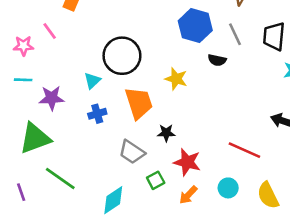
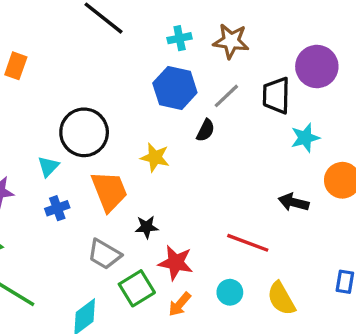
gray line: (235, 34) -> (226, 96), turned 75
black semicircle: (217, 60) -> (206, 130), turned -72
green square: (156, 180) -> (137, 288), size x1.5

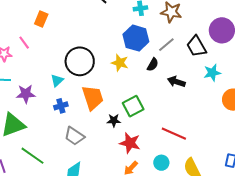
black trapezoid: (276, 95) -> (196, 46), turned -35
yellow star: (155, 157) -> (120, 63), moved
black arrow: (294, 202) -> (176, 82), moved
gray trapezoid: (104, 254) -> (74, 136), moved
green square: (137, 288) -> (133, 106), moved

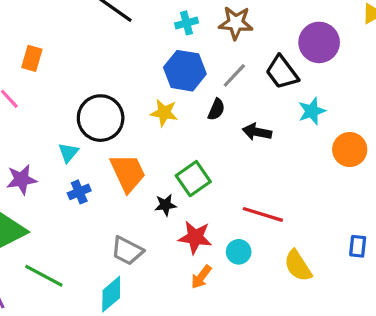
gray trapezoid: (74, 136) -> (127, 251), moved
cyan circle: (161, 163) -> (239, 252), moved

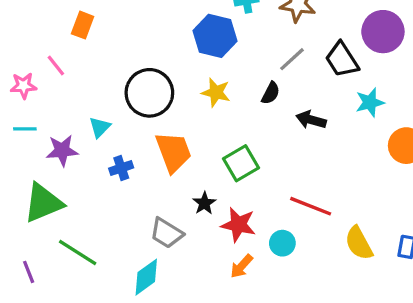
blue hexagon: (185, 71) -> (215, 36), moved
cyan triangle: (68, 153) -> (100, 127), moved
black star: (165, 205) -> (204, 203), moved, turned -30
yellow semicircle: (298, 266) -> (359, 243), moved

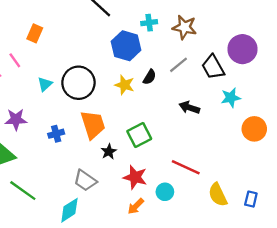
black semicircle: (271, 93) -> (150, 77), moved
cyan triangle: (100, 127) -> (45, 84), moved
black star: (204, 203) -> (109, 152), moved

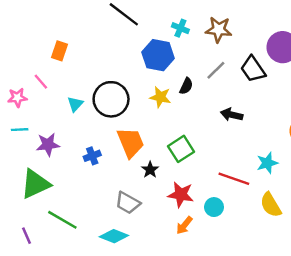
cyan cross: (149, 23) -> (180, 28), turned 35
cyan star: (231, 98) -> (267, 163), moved
cyan diamond: (69, 210) -> (114, 236), turned 60

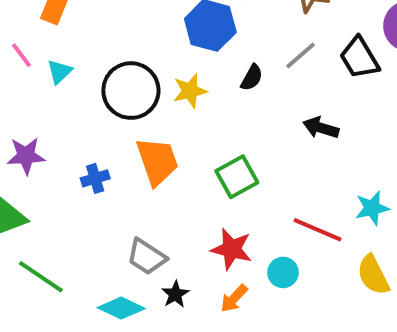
yellow star: (160, 97) -> (190, 91), moved, turned -30
cyan triangle: (75, 104) -> (60, 72), moved
black star: (150, 170) -> (175, 294), moved

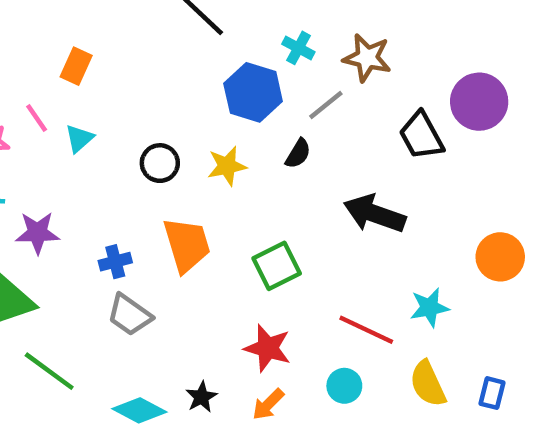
gray line: (301, 56) -> (326, 105), moved
black circle: (131, 91) -> (160, 163), size x0.6
black arrow: (321, 128) -> (375, 214), size x1.5
gray trapezoid: (147, 257) -> (130, 315), moved
cyan circle: (283, 272) -> (344, 386), moved

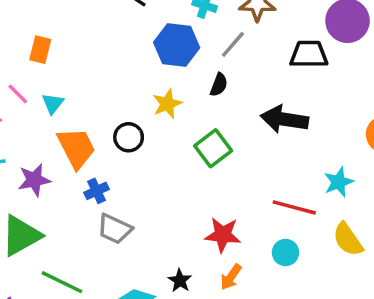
black trapezoid: (421, 136) -> (309, 54), turned 129
black circle: (160, 163) -> (129, 137), moved
orange trapezoid: (187, 245) -> (76, 148), moved
green square: (277, 266) -> (213, 148), moved

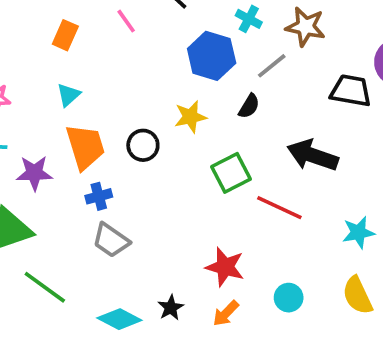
pink line: (18, 94) -> (126, 21), moved
red line: (294, 207) -> (279, 208), moved

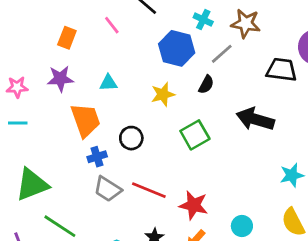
cyan triangle: (68, 95) -> (108, 83), moved, turned 42
black circle: (143, 145) -> (131, 138), moved
purple star: (34, 173) -> (60, 79), moved
red line: (279, 208) -> (149, 190), moved

